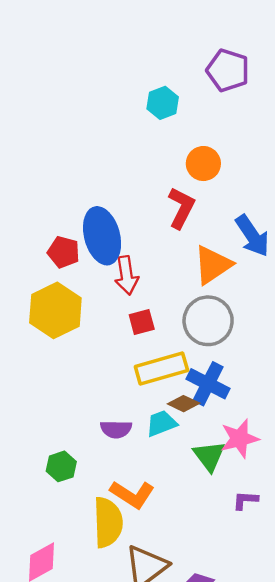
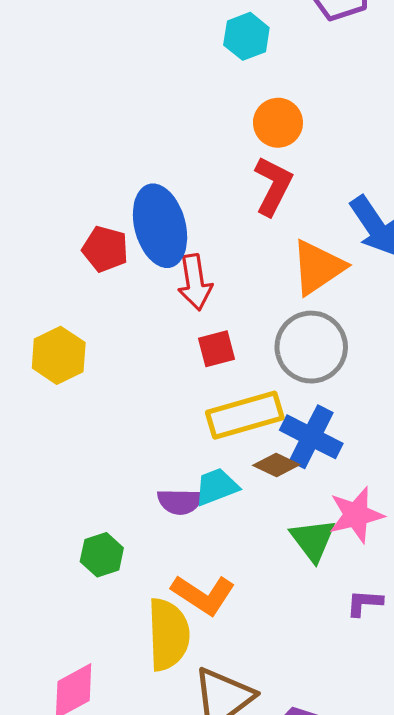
orange circle: (203, 164) -> (278, 123), moved
yellow hexagon: (55, 310) -> (59, 355), moved, size x0.7
cyan trapezoid: (161, 423) -> (217, 487), moved

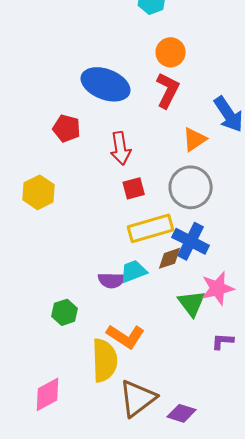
blue ellipse: (160, 226) -> (106, 84), moved, turned -54
orange triangle: (318, 267) -> (195, 139), size x0.7
brown diamond: (276, 465) -> (170, 258), turned -44

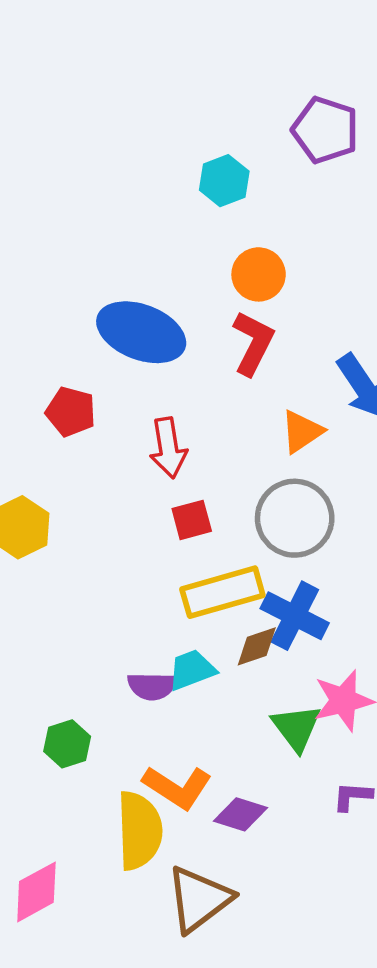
purple diamond: (182, 413) -> (240, 814), moved

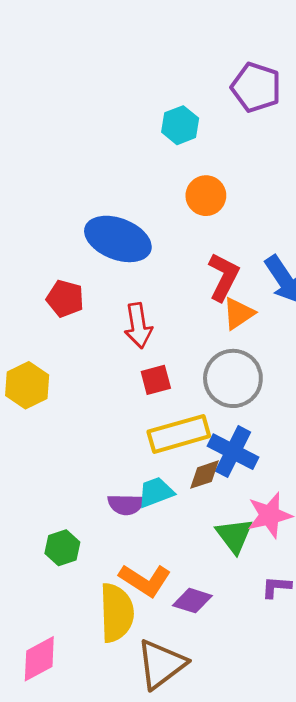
red L-shape: (253, 343) -> (224, 277), moved

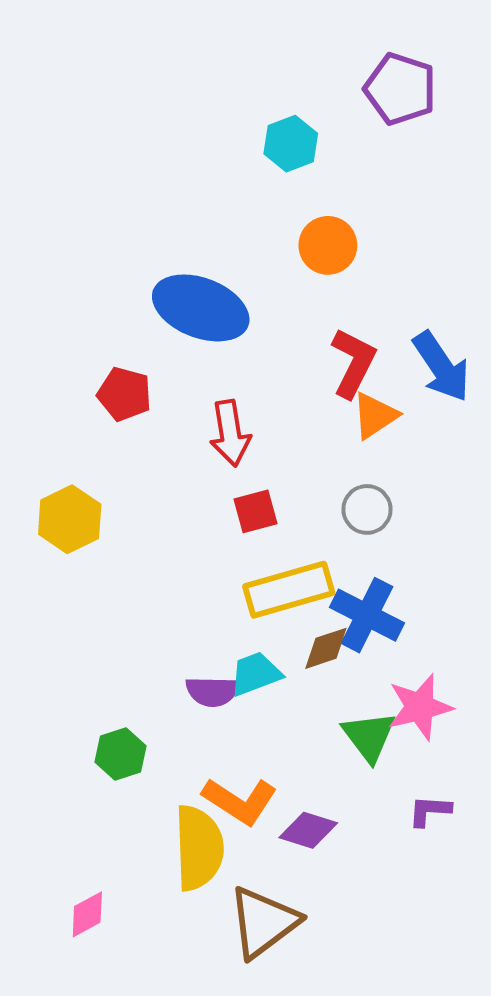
gray circle: (233, 378) -> (367, 509), size x0.6
pink diamond: (39, 659) -> (87, 914), size x0.7

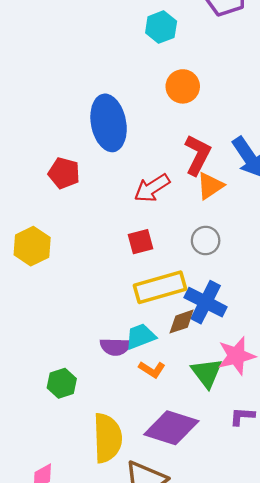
blue ellipse: (201, 308) -> (109, 123), turned 58
red arrow: (230, 433) -> (152, 188), moved, turned 66
orange L-shape: (240, 801) -> (152, 369), moved, size x0.6
purple diamond: (308, 830) -> (171, 428), size x1.6

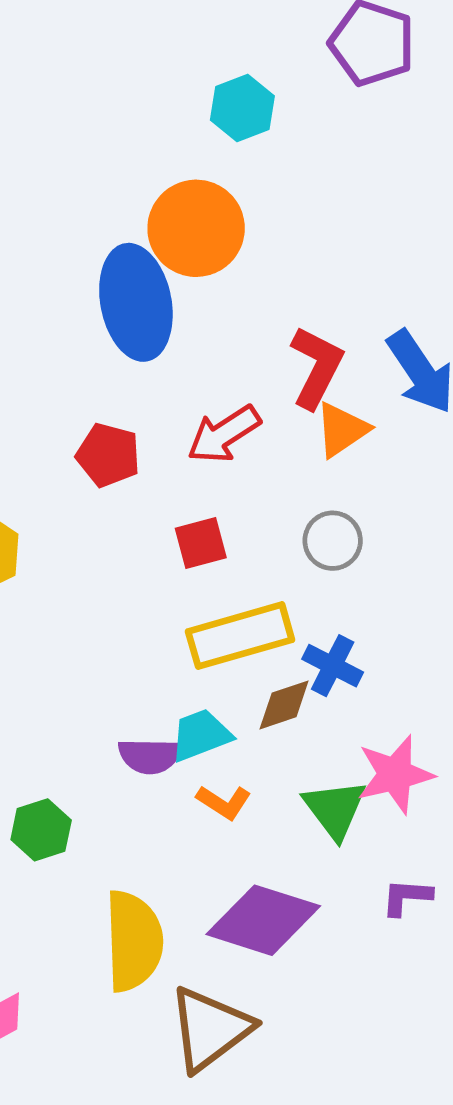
orange circle: (183, 86) -> (196, 228), moved, size x1.4
red pentagon: (64, 173) -> (108, 455), moved
blue cross: (206, 302) -> (333, 666), size x0.7

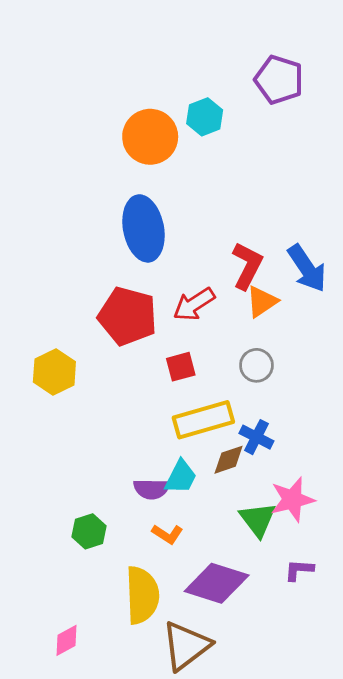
orange circle: (196, 228) -> (150, 137), moved
red pentagon: (108, 455) -> (128, 316), size x1.6
cyan trapezoid: (201, 735) -> (181, 477), turned 138
orange L-shape: (224, 802) -> (167, 534), moved

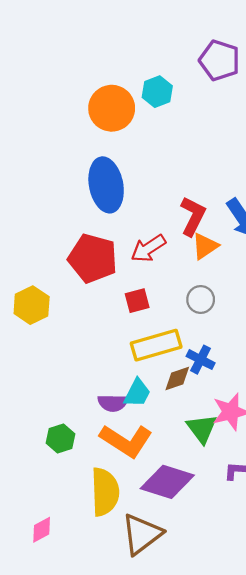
orange L-shape: (167, 534) -> (126, 441), size x2.0

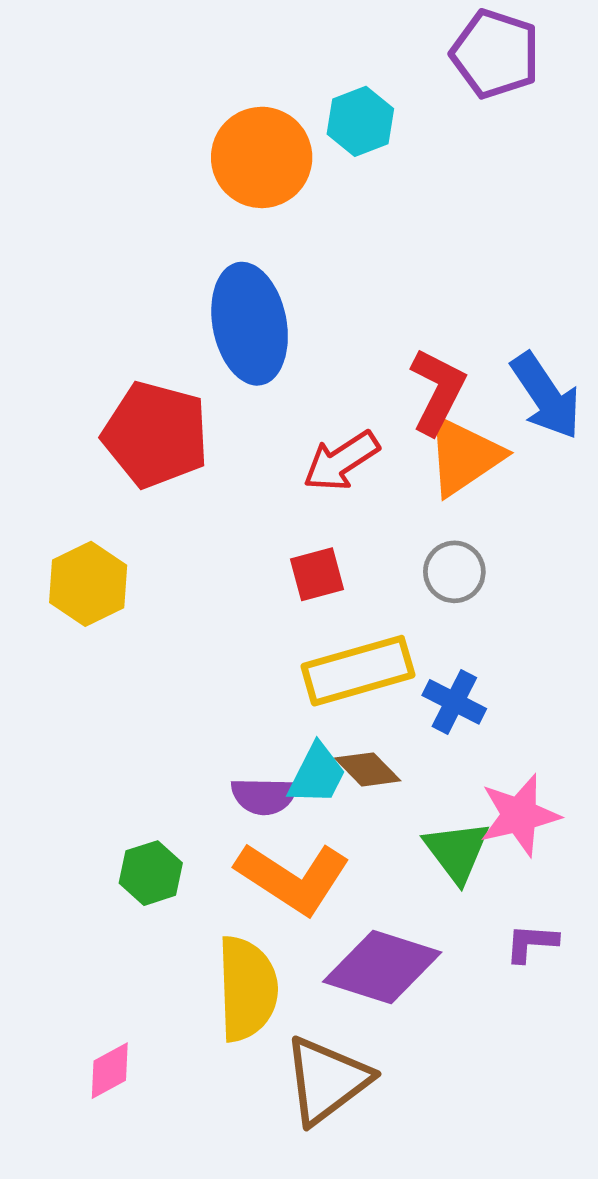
orange triangle: (205, 246) -> (464, 456), size x1.4
red pentagon: (93, 258) -> (156, 435), moved
brown diamond: (177, 378) -> (368, 769), moved, turned 64

